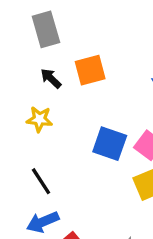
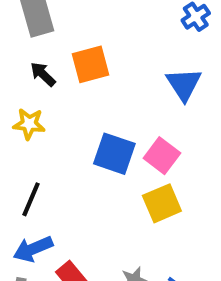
black line: (41, 181) -> (31, 199), turned 56

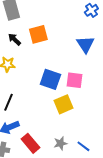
pink square: (162, 156) -> (74, 80), turned -30
yellow square: (162, 203) -> (63, 104), moved

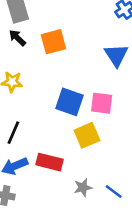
black arrow: (14, 39) -> (17, 38), moved
red rectangle: (30, 143) -> (49, 162), moved, turned -36

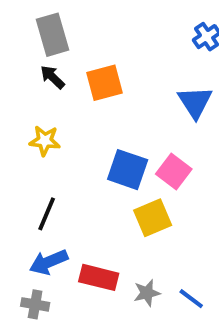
pink square: (102, 103) -> (174, 171), turned 30
red rectangle: (49, 162) -> (99, 277), moved

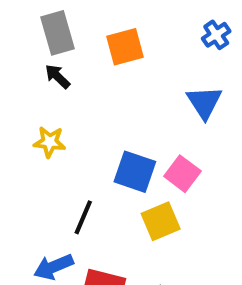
orange square: (104, 83) -> (125, 47), moved
black line: (47, 214) -> (83, 217), moved

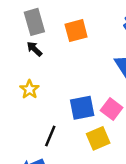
yellow star: (50, 142) -> (29, 89), turned 30
blue square: (135, 172) -> (82, 108), turned -30

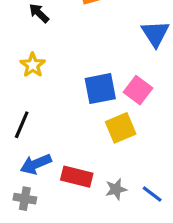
black line: (50, 136) -> (22, 125), moved

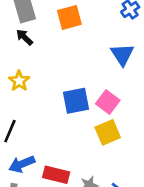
yellow square: (121, 128) -> (108, 132), moved

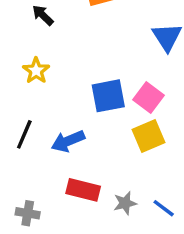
blue arrow: (22, 164) -> (68, 141), moved

